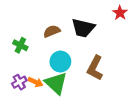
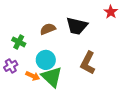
cyan circle: (60, 62) -> (46, 60), moved
purple cross: (19, 82) -> (11, 66), moved

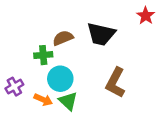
green cross: (19, 42) -> (43, 55), moved, turned -32
green triangle: (52, 77) -> (68, 101), size x0.7

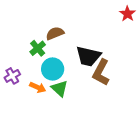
black trapezoid: (101, 34) -> (88, 56), moved
green cross: (43, 55) -> (38, 48), turned -35

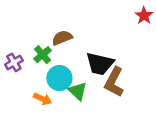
purple cross: (12, 76) -> (14, 62), moved
green triangle: (60, 89) -> (78, 91), moved

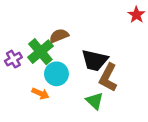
green cross: (43, 55) -> (40, 52), size x1.5
green triangle: (78, 91) -> (95, 101), moved

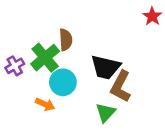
brown semicircle: (59, 36) -> (66, 40), turned 108
green triangle: (95, 101) -> (106, 113), turned 30

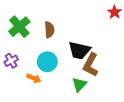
green cross: (45, 58) -> (19, 27), moved
purple cross: (15, 66) -> (11, 61), moved

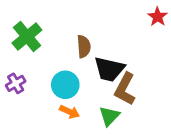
brown semicircle: (49, 30) -> (84, 46), moved
orange arrow: (34, 78) -> (70, 112), moved

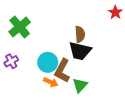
brown semicircle: (84, 46) -> (80, 34), moved
brown L-shape: (125, 89) -> (62, 71), moved

